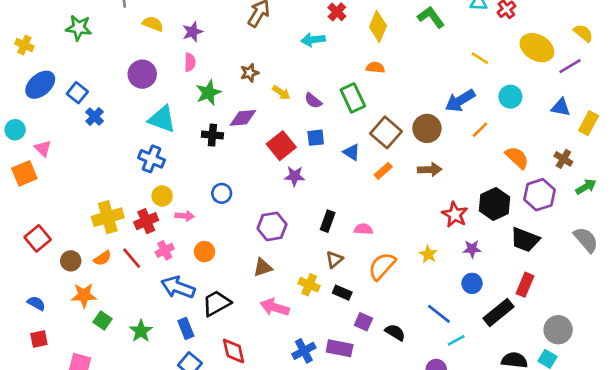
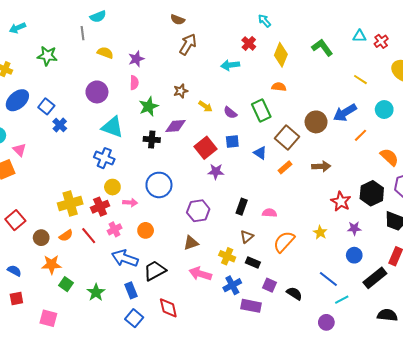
brown circle: (427, 128) -> (316, 122), moved
blue circle: (222, 193) -> (159, 185), size x1.6
blue cross: (304, 351) -> (232, 285), moved

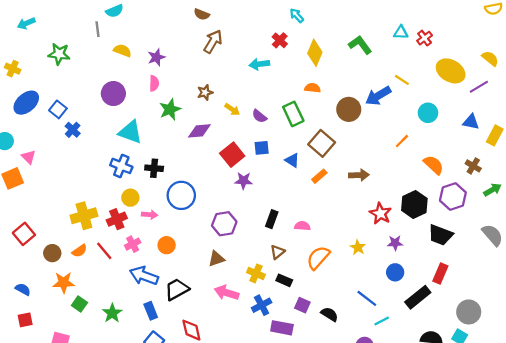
blue arrow: (345, 113) -> (378, 96), moved
brown circle: (316, 122) -> (349, 109), moved
black cross: (152, 139) -> (154, 168), moved

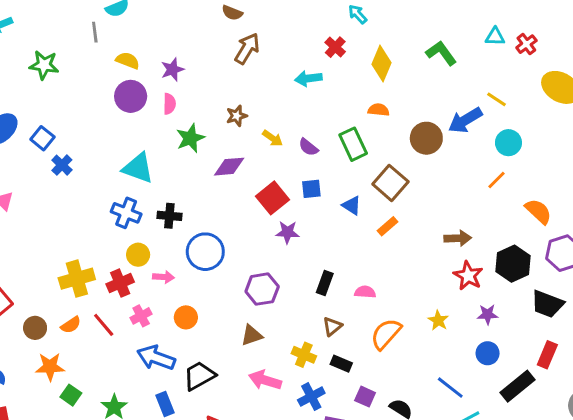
purple circle: (113, 94) -> (131, 96), moved
cyan circle: (428, 113) -> (508, 143), moved
brown arrow: (359, 175) -> (458, 238), moved

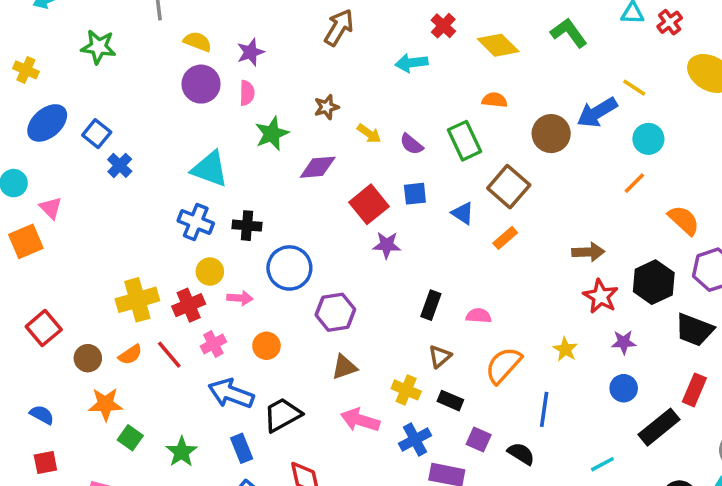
yellow diamond: (382, 64) -> (498, 45), turned -68
purple hexagon: (262, 289) -> (335, 312), moved
blue line: (450, 388) -> (544, 409), moved, turned 60

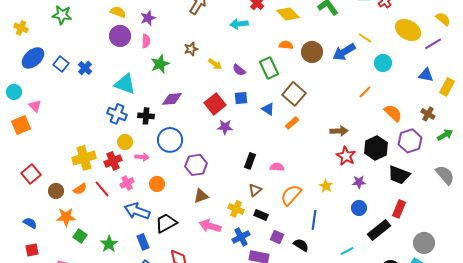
brown circle: (551, 134) -> (312, 52), moved
cyan circle: (648, 139) -> (383, 63), moved
blue cross: (120, 165) -> (85, 68), moved
purple diamond: (318, 167) -> (172, 99), moved

